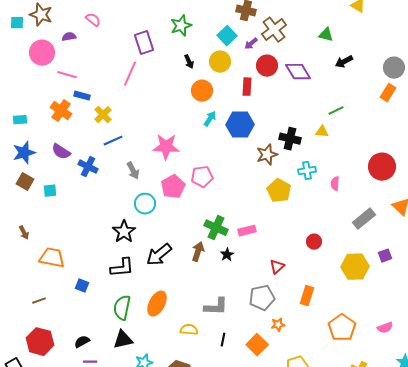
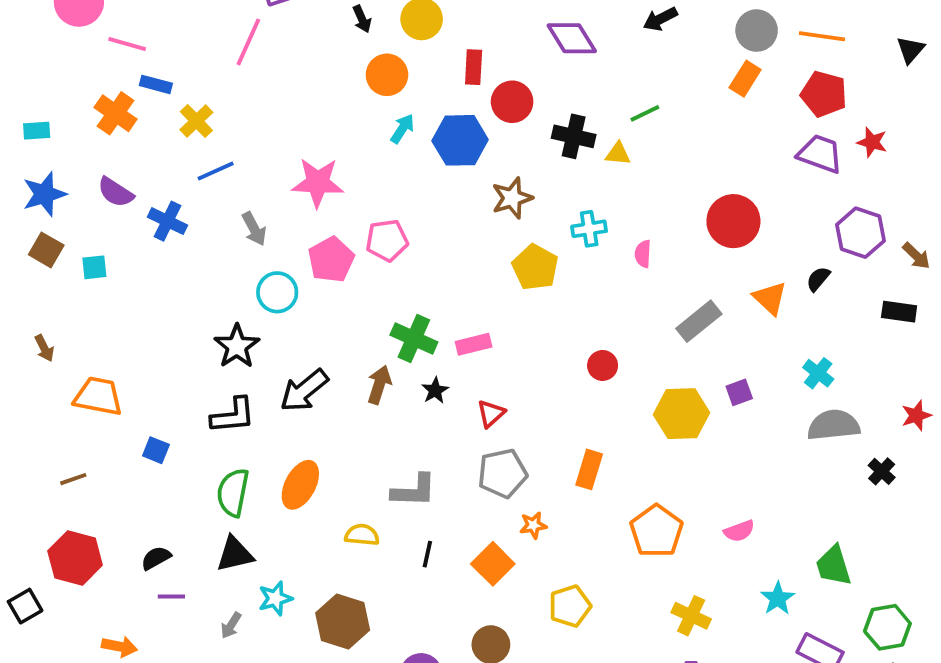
red circle: (267, 66) -> (512, 102), moved
black cross: (290, 139) -> (574, 136), moved
red triangle: (277, 267) -> (491, 414), moved

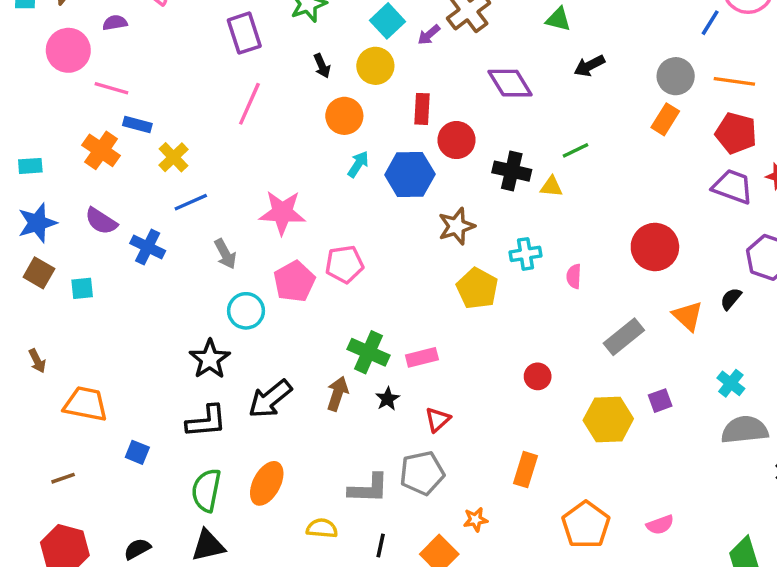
pink line: (248, 42) -> (249, 104), moved
gray pentagon: (502, 473) -> (422, 473), moved

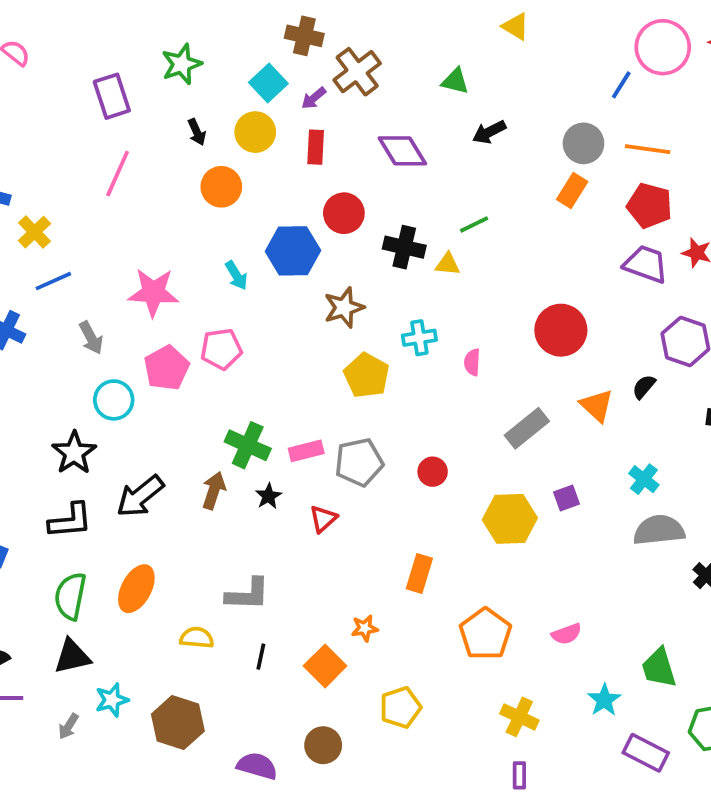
red rectangle: (422, 109) -> (316, 147), moved
cyan arrow: (358, 164) -> (236, 275), moved, turned 116
gray pentagon: (422, 473) -> (359, 462), moved

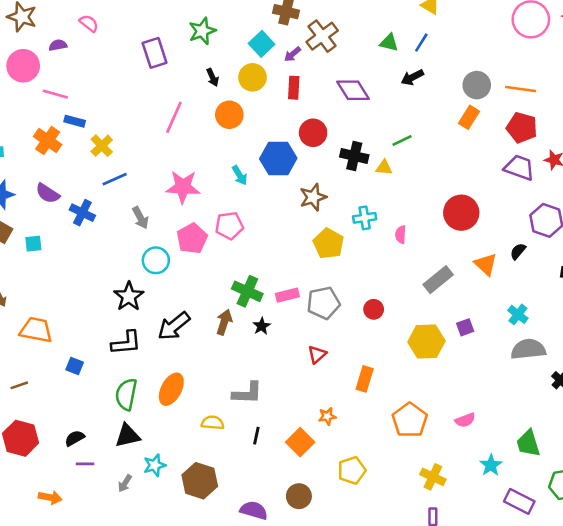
blue line: (621, 85) -> (421, 43), moved
pink line: (118, 174) -> (174, 117), moved
red triangle: (323, 519) -> (317, 354), moved

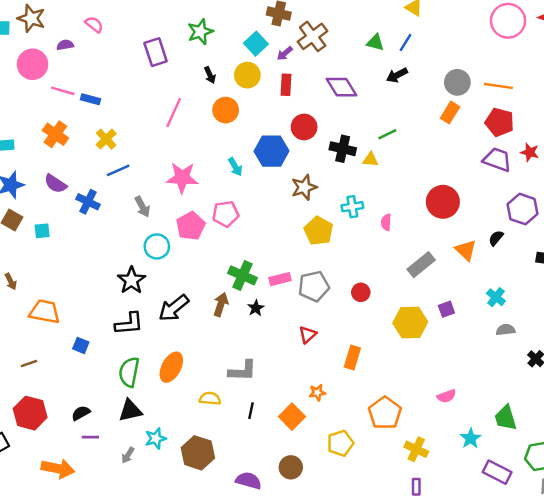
blue rectangle: (75, 121) -> (90, 99), moved
gray semicircle: (528, 349) -> (506, 330), size x0.6
orange pentagon: (410, 420) -> (385, 413), moved
orange arrow: (50, 497) -> (58, 469), size x1.5

